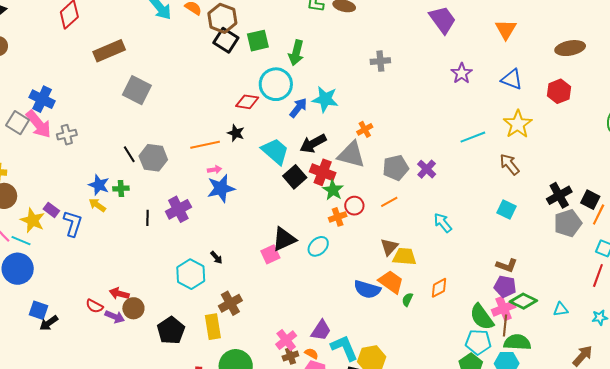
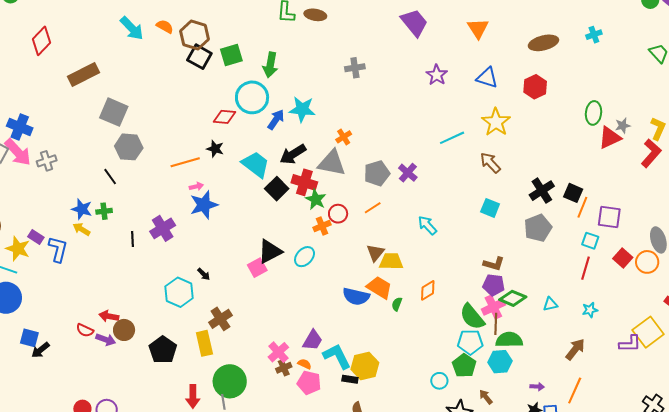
gray hexagon: (153, 158) -> (129, 147), moved
gray pentagon: (568, 223) -> (538, 228), moved

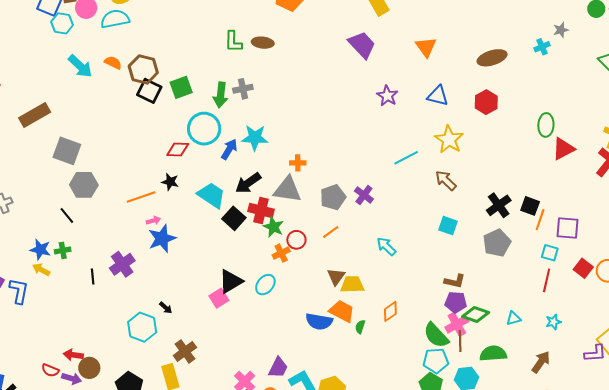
gray cross: (355, 68) -> (243, 89), moved
gray star: (623, 126) -> (561, 30), moved
orange cross: (344, 137) -> (298, 163), turned 35
green semicircle: (509, 340) -> (493, 354), moved

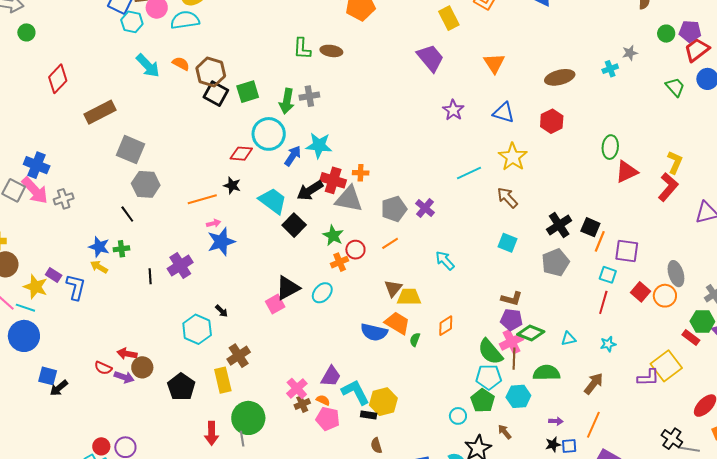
red cross: (261, 210) -> (333, 180), moved

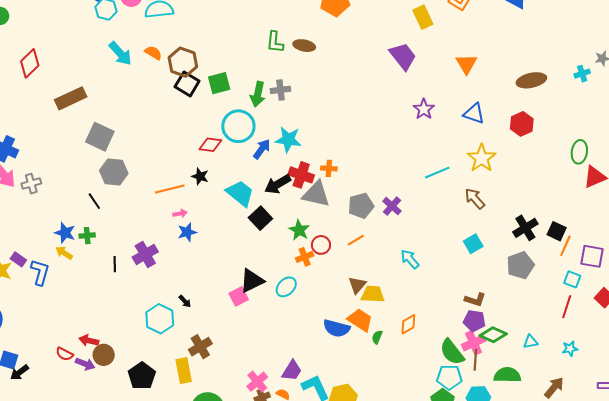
blue star: (221, 242) -> (187, 232), size x0.7
cyan square: (507, 243) -> (473, 244), turned 36

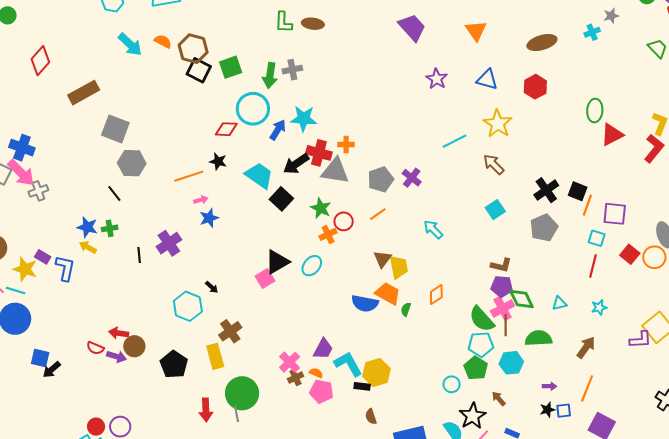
gray cross: (31, 184) -> (38, 191), moved
yellow trapezoid: (373, 294) -> (399, 267), turned 80
green diamond: (493, 335) -> (522, 299), turned 44

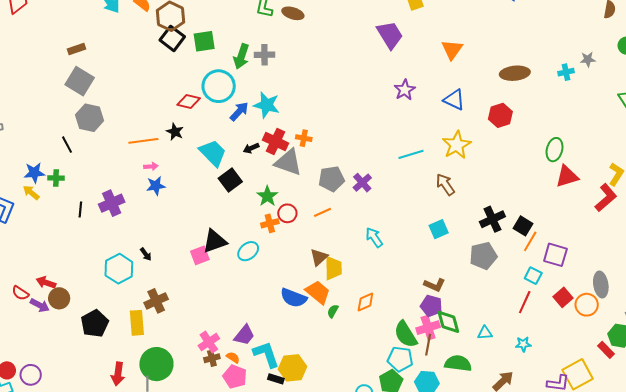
brown rectangle: (84, 93) -> (77, 49), moved, size x0.6
black arrow: (296, 164) -> (251, 148), size x0.6
blue star: (87, 227) -> (34, 173), turned -30

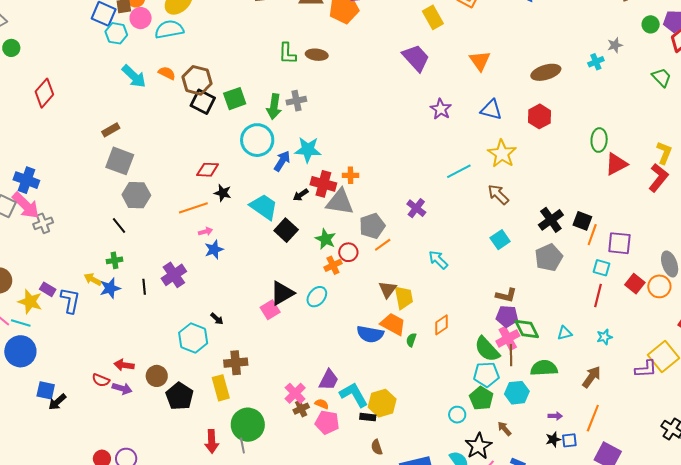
red diamond: (189, 101) -> (208, 170), moved
blue star: (34, 173) -> (110, 288), moved
gray pentagon: (331, 179) -> (372, 226), moved
brown circle: (59, 298) -> (157, 376), moved
brown cross: (156, 301) -> (236, 363), turned 30

